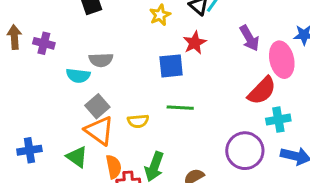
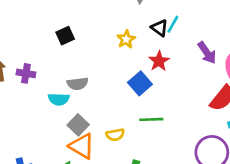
blue square: (171, 66) -> (140, 83), turned -30

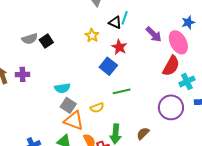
gray semicircle: (78, 84) -> (30, 39), moved
cyan semicircle: (59, 99) -> (62, 88), moved

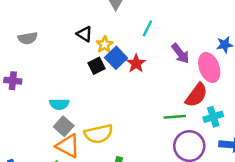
black triangle: (115, 22) -> (84, 34), moved
black square: (46, 41) -> (97, 66), moved
blue square: (108, 66) -> (116, 58), moved
green line: (122, 91) -> (175, 117), moved
yellow semicircle: (97, 108) -> (99, 134), size x1.6

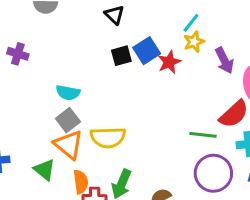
yellow star: (105, 45) -> (194, 42), moved

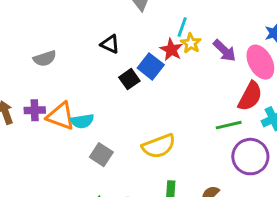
red star: (169, 62) -> (171, 50), moved
cyan semicircle: (68, 93) -> (82, 121), moved
yellow semicircle: (108, 137) -> (159, 146), moved
orange triangle: (68, 145) -> (61, 116), moved

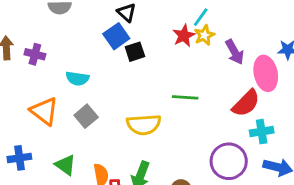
blue square: (151, 66) -> (116, 36), moved
orange triangle: (61, 116) -> (44, 111), moved
green line: (229, 125) -> (185, 97), moved

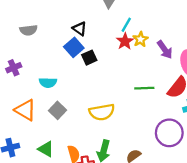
cyan line: (201, 17) -> (126, 25), moved
purple cross: (35, 54) -> (14, 68), turned -32
green line: (185, 97) -> (144, 88), moved

